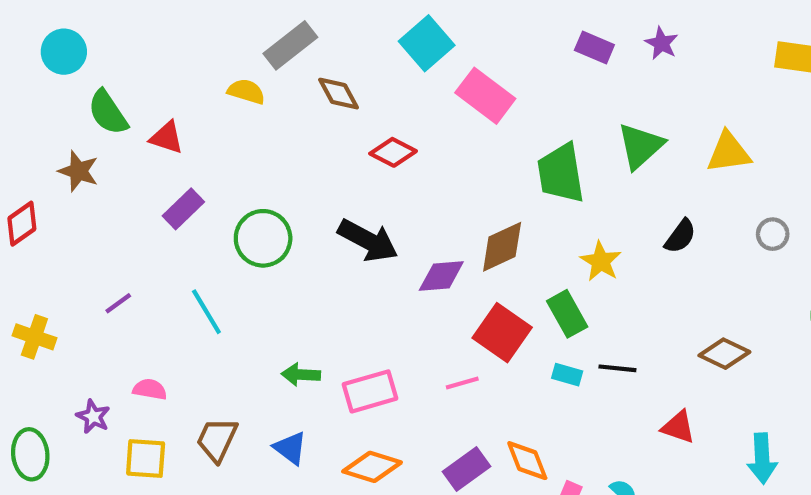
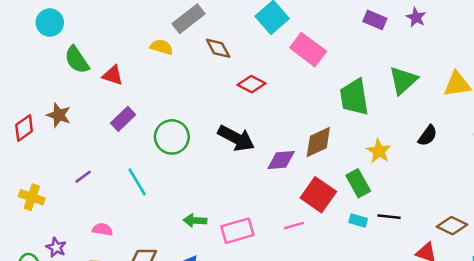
brown star: (78, 171) -> (59, 115), moved
brown diamond: (724, 354) -> (452, 226), moved
purple star: (93, 417) -> (56, 247), moved

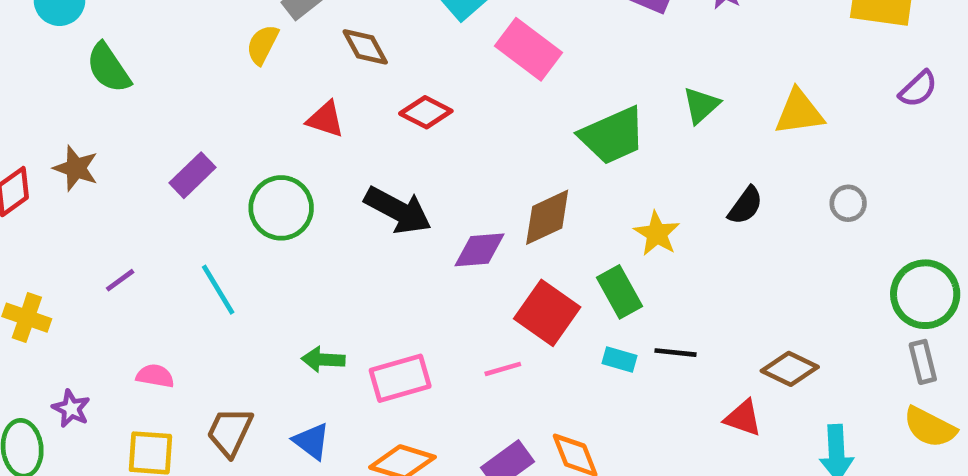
yellow semicircle: (162, 47) -> (262, 45), turned -80
red triangle: (113, 75) -> (325, 119), moved
green triangle: (403, 80) -> (701, 105), size x0.7
green trapezoid: (354, 97) -> (612, 136), turned -105

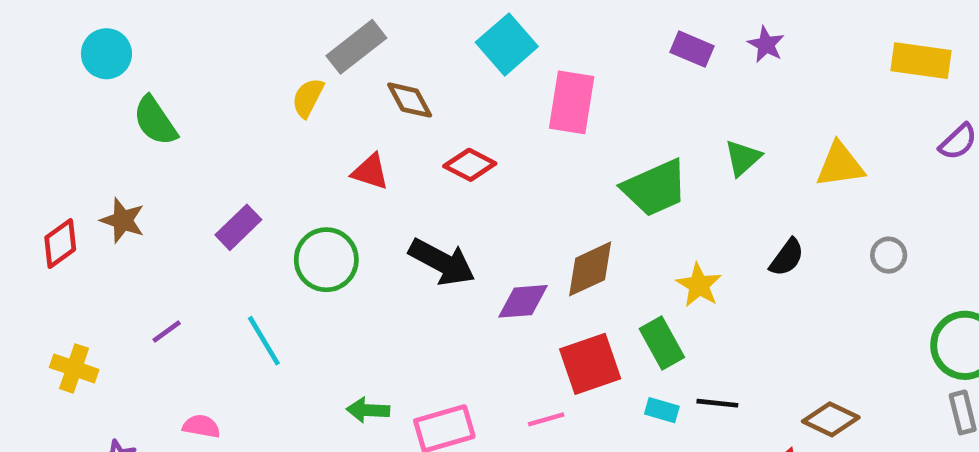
pink rectangle: (528, 49) -> (572, 102), turned 62
red square: (547, 313) -> (590, 364), turned 36

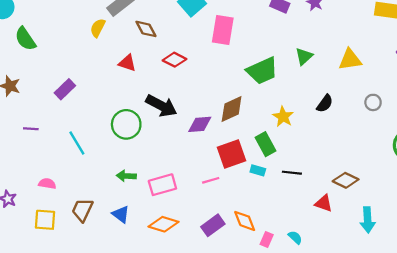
green circle: (326, 260) -> (126, 124), moved
purple line: (167, 331) -> (31, 129), moved, turned 40
cyan rectangle: (662, 410) -> (258, 170), moved

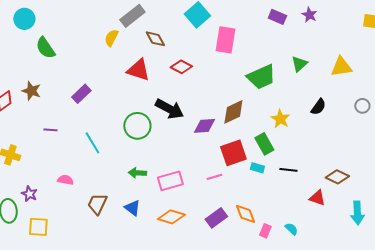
red triangle: (127, 63) -> (138, 70), size x1.4
yellow square: (45, 220) -> (38, 227), moved

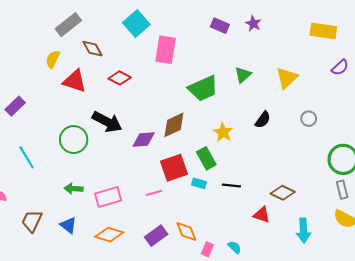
yellow semicircle: (111, 38) -> (53, 59), moved
yellow triangle: (341, 67) -> (287, 78), turned -35

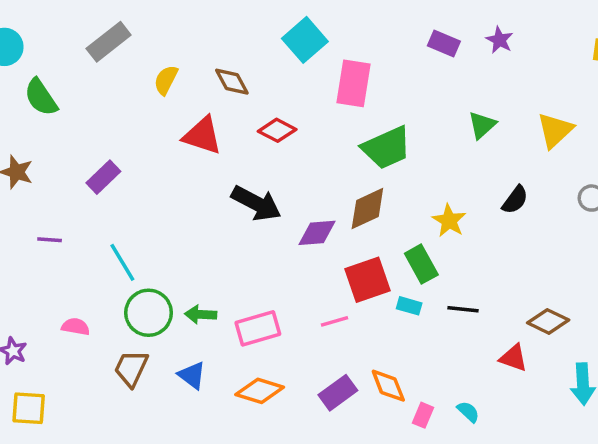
gray rectangle: (68, 25) -> (109, 42), moved
yellow semicircle: (53, 59) -> (166, 80), moved
green trapezoid: (203, 88) -> (387, 148), moved
green circle: (74, 140) -> (149, 313), moved

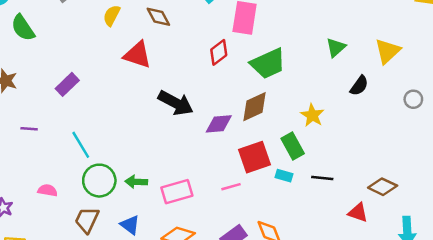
red diamond: (277, 130) -> (219, 52), moved, turned -65
black semicircle: (515, 200) -> (359, 86), moved

